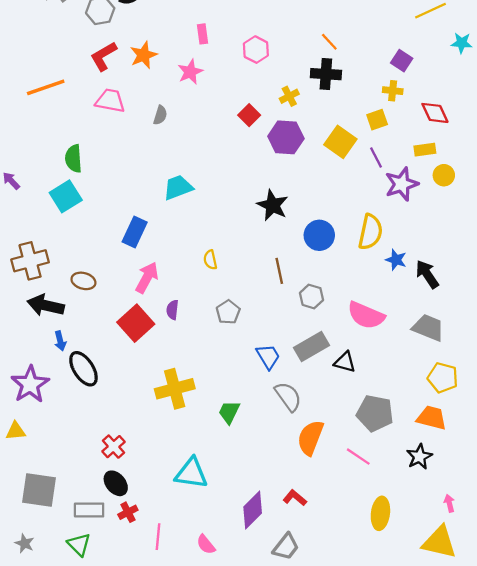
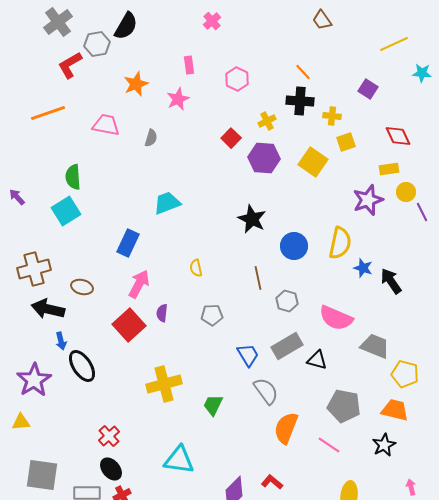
red L-shape: (104, 56) -> (70, 65), moved
yellow cross: (393, 91) -> (332, 116), moved
purple line: (376, 157) -> (422, 212), moved
gray pentagon: (228, 312) -> (212, 315), turned 30
gray trapezoid: (428, 328) -> (375, 346), moved

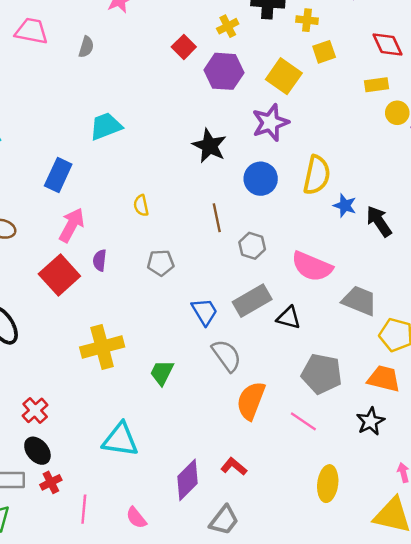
purple star: (368, 200) -> (270, 123), moved

